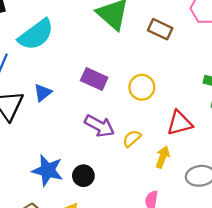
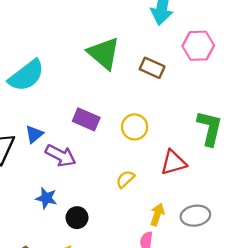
purple arrow: (99, 126) -> (61, 156), moved
yellow arrow: (163, 157) -> (157, 215), moved
blue star: (48, 170) -> (46, 198), moved, size x0.7

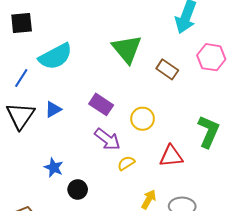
purple arrow: (61, 156) -> (107, 139), moved

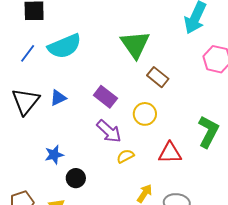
brown rectangle: (167, 69) -> (158, 77), moved
blue line: (21, 78) -> (28, 53), moved
blue star: (54, 168) -> (54, 155), turned 30

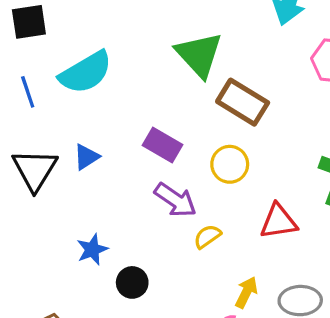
blue line: (28, 53) -> (28, 92), turned -48
brown rectangle: (158, 77) -> (243, 102), size x1.4

